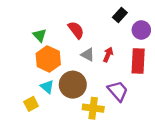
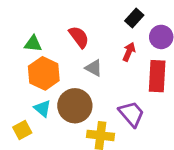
green triangle: (40, 35) -> (33, 44), turned -40
red arrow: (108, 55) -> (129, 52), moved

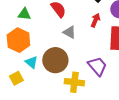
orange hexagon: (44, 73) -> (18, 40), moved

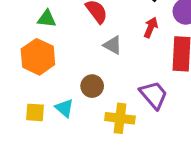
brown circle: (55, 60) -> (92, 86), size x0.6
cyan triangle: (31, 62) -> (64, 108), moved
yellow square: (16, 78) -> (35, 112), turned 32

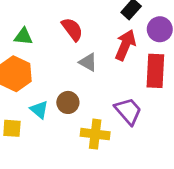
red arrow: (151, 28) -> (125, 45), size x1.5
cyan triangle: (64, 108) -> (39, 110), moved

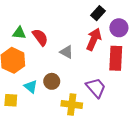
red semicircle: (72, 29) -> (40, 37), moved

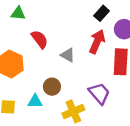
green triangle: (19, 33) -> (18, 13), moved
cyan triangle: (31, 87) -> (35, 101), moved, turned -40
yellow cross: (72, 104) -> (73, 111), turned -30

